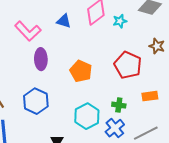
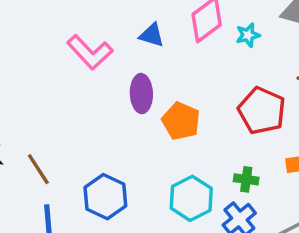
purple ellipse: (41, 59) -> (141, 94), moved
blue hexagon: (36, 101) -> (105, 197), moved

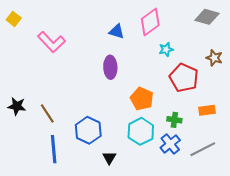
cyan star: (248, 35) -> (166, 49), moved
pink L-shape: (90, 52) -> (51, 42), moved
orange pentagon: (181, 121) -> (142, 99), moved

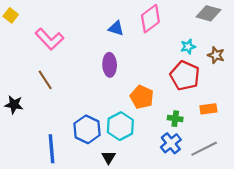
cyan star: (166, 49) -> (188, 47), moved
brown line: (47, 113) -> (45, 80), moved
cyan hexagon: (141, 131) -> (120, 126), moved

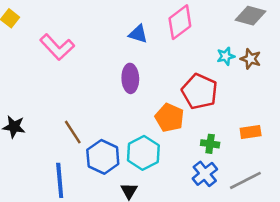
brown star: (216, 55) -> (251, 59), moved
red pentagon: (185, 76) -> (200, 91), moved
brown line: (45, 80) -> (73, 132), moved

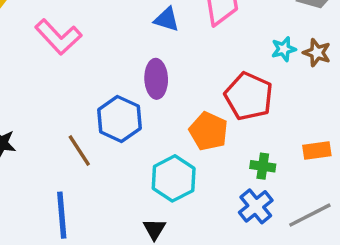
blue hexagon: (103, 157) -> (119, 119), moved

